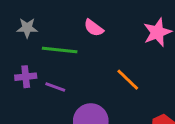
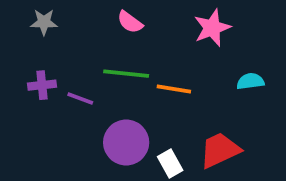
green line: (60, 50) -> (126, 74), moved
orange line: (128, 80) -> (174, 89), turned -35

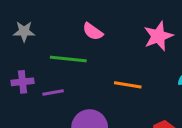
green line: (126, 74) -> (68, 59), moved
purple line: (80, 99) -> (53, 93), turned -30

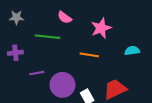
pink star: (158, 36) -> (101, 28), moved
purple line: (53, 93) -> (37, 73), moved

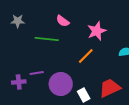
purple cross: (15, 53) -> (19, 82), moved
orange line: (89, 55) -> (86, 56), turned -54

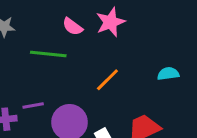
pink star: (97, 31) -> (110, 22), moved

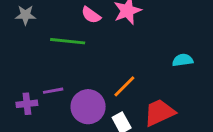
orange line: (107, 80) -> (124, 86), moved

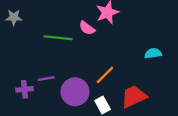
gray star: (25, 15) -> (14, 17), moved
pink semicircle: (91, 15) -> (87, 28), moved

